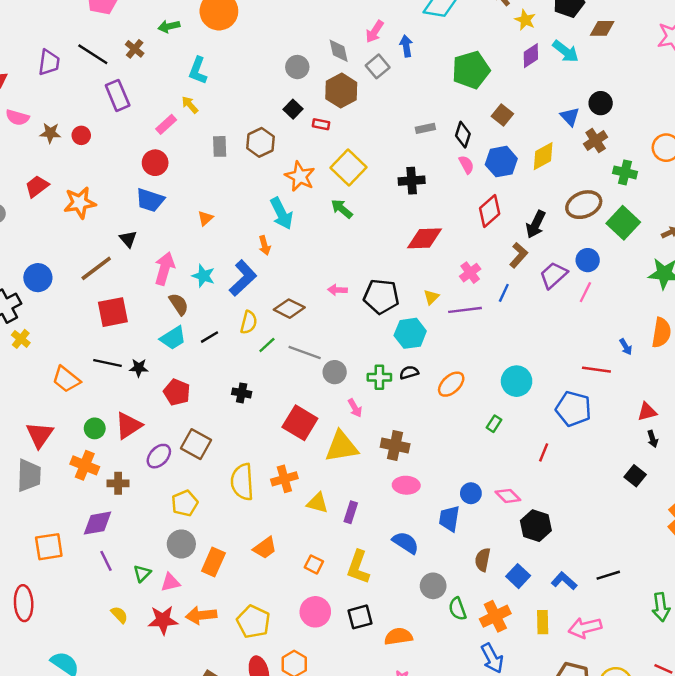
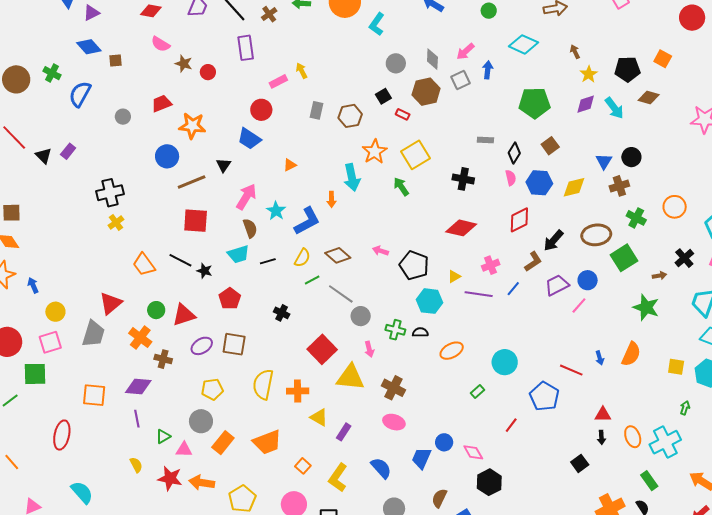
cyan L-shape: (198, 71) -> (377, 24), moved
blue circle: (38, 278) -> (167, 156), moved
brown square: (196, 444) -> (234, 344), turned -35
orange trapezoid: (265, 548) -> (267, 442), size x1.4

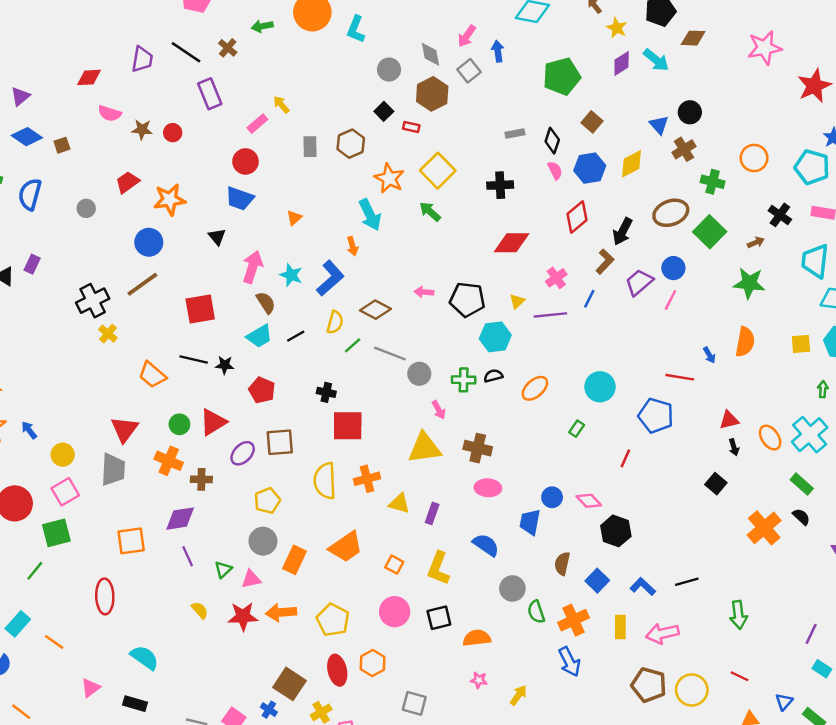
brown line: (192, 182) -> (142, 284), moved
red square: (322, 349) -> (348, 426), moved, turned -32

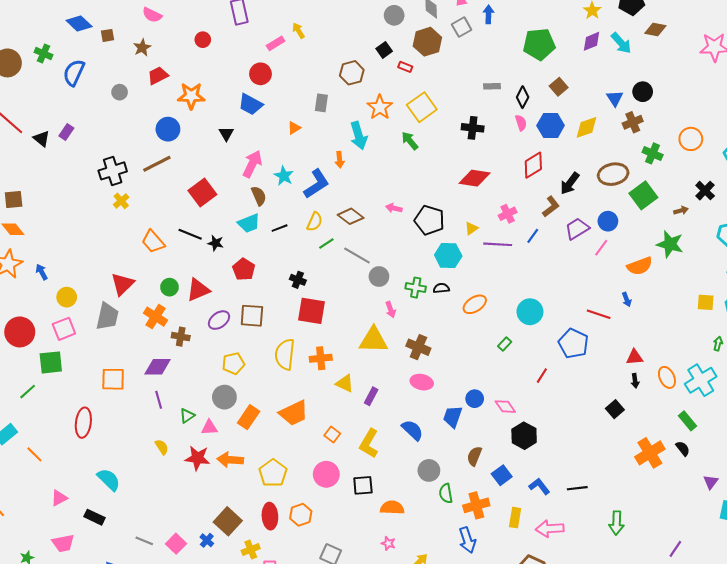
brown star: (142, 130) -> (142, 48), moved, turned 30
gray rectangle: (310, 147) -> (321, 103), moved
red square: (200, 309) -> (202, 192), turned -36
orange semicircle: (745, 342) -> (640, 266), moved, turned 50

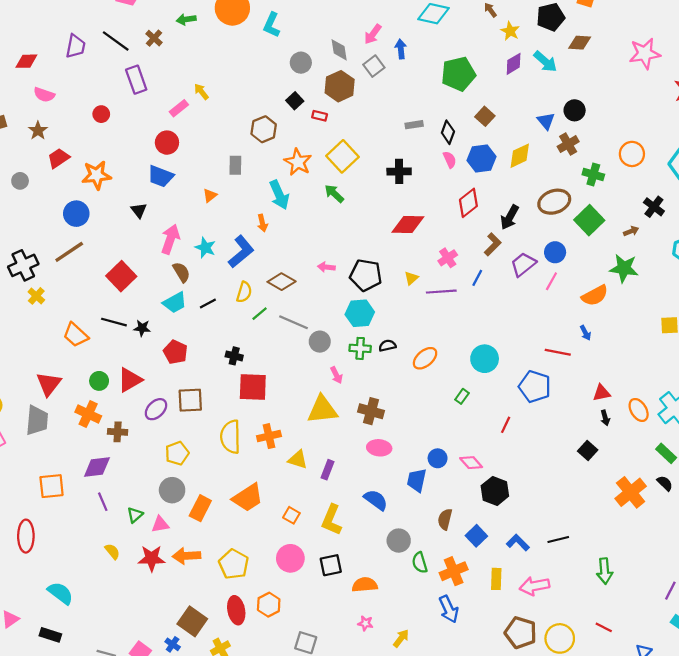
cyan hexagon: (448, 256) -> (360, 313), moved

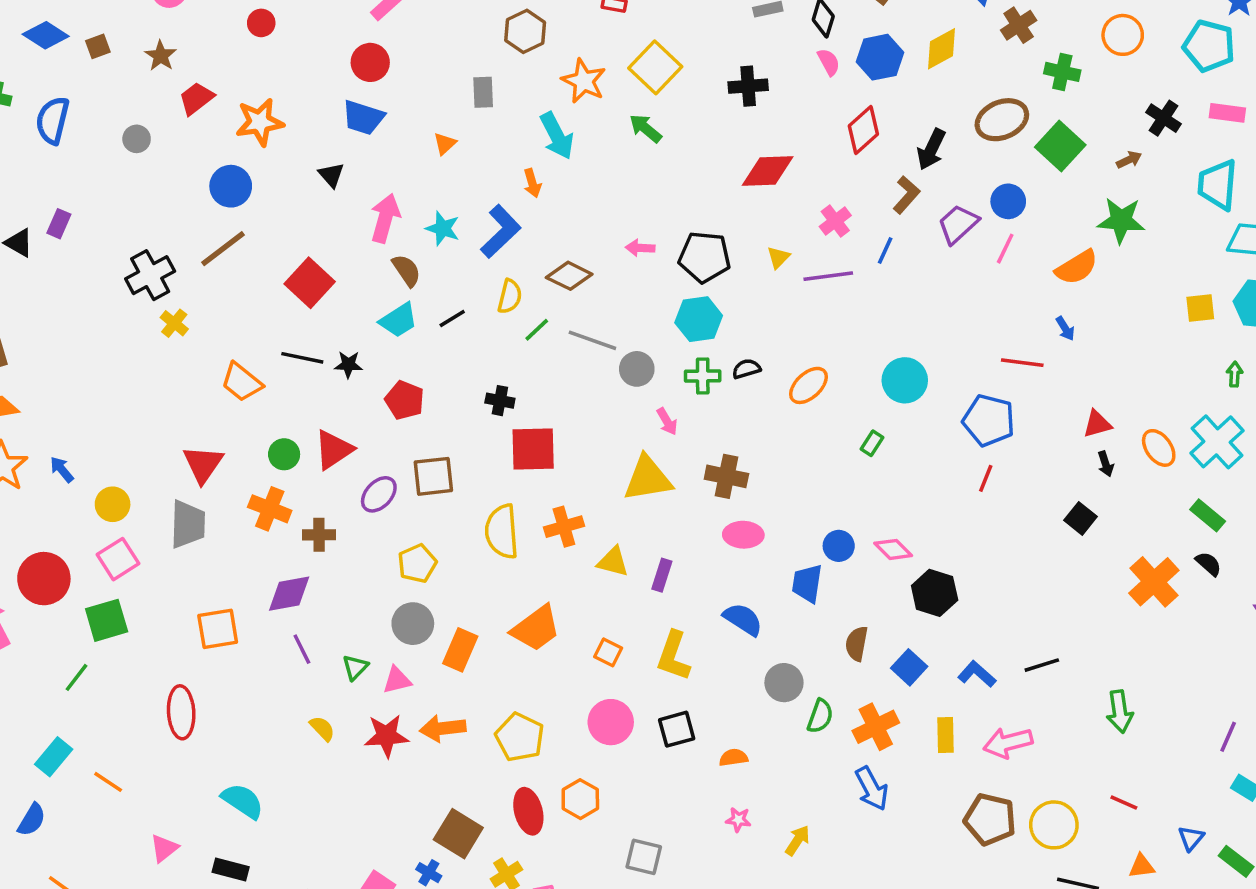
red line: (506, 425) -> (986, 478), moved
green semicircle: (420, 563) -> (820, 716), turned -140
orange semicircle: (365, 585) -> (733, 758), size x0.7

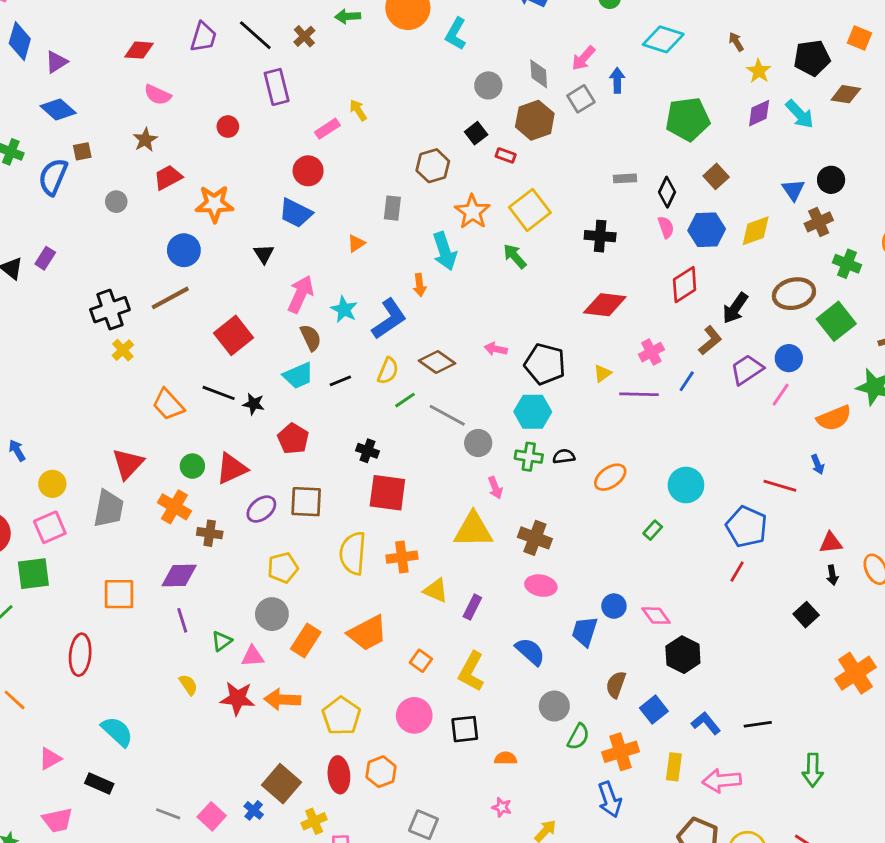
brown square: (98, 46) -> (82, 151), moved

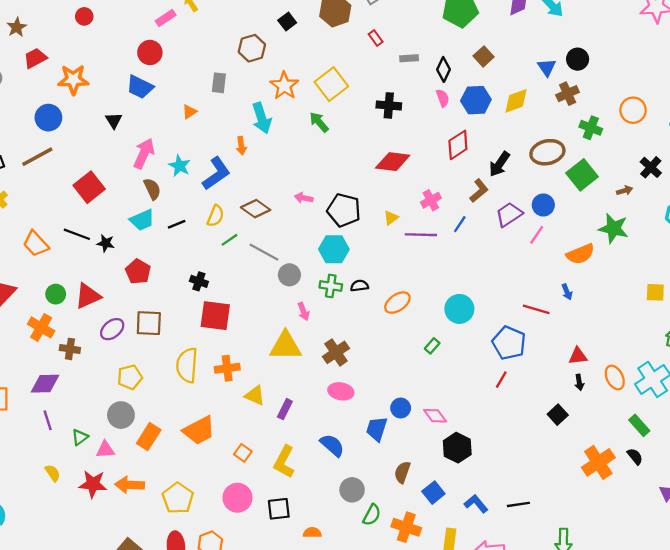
red rectangle: (506, 155) -> (376, 38), moved, turned 35
brown cross: (535, 538) -> (336, 352), turned 35
orange cross: (621, 752) -> (406, 527), turned 36

